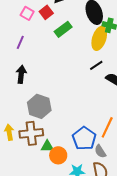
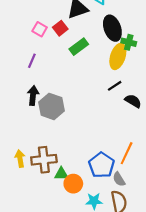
gray hexagon: (39, 106) -> (52, 106), moved

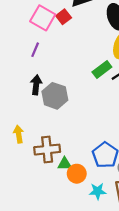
pink square: (40, 29) -> (43, 18), size x1.6
green rectangle: (79, 47) -> (102, 69), moved
yellow arrow: (20, 159) -> (19, 134), moved

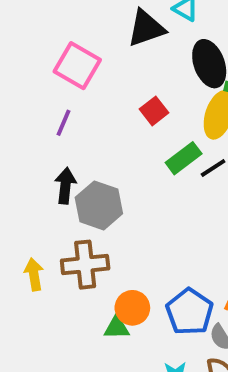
red square: (64, 17) -> (154, 111), moved
brown cross: (47, 150) -> (85, 265), moved
orange circle: (77, 174) -> (132, 308), moved

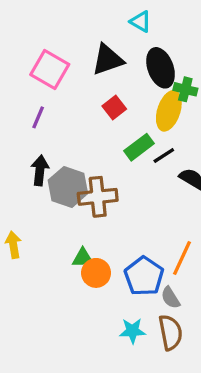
black triangle: (146, 28) -> (108, 60), moved
brown cross: (85, 265) -> (98, 197), moved
green triangle: (117, 328) -> (83, 258), moved

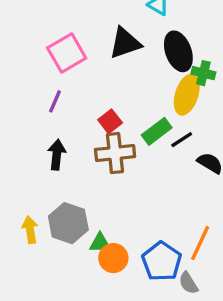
pink square: (50, 69) -> (67, 53), turned 30
red square: (114, 108) -> (110, 121), moved
gray hexagon: (68, 187) -> (68, 223), moved
brown cross: (98, 197) -> (115, 153), moved

